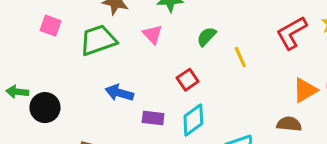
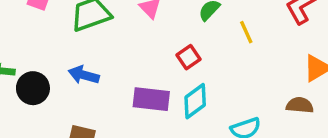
blue arrow: (119, 93) -> (84, 75), moved
purple rectangle: (153, 118) -> (151, 99), size x1.5

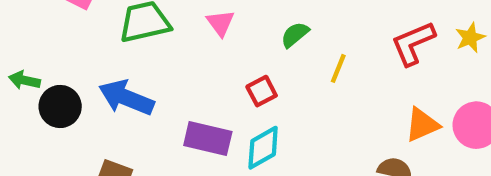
yellow line: (246, 32) -> (338, 68), turned 40
blue arrow: (84, 75) -> (126, 98), size x1.4

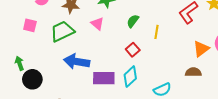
green arrow: (24, 80) -> (19, 63), moved, turned 72
red square: (262, 91) -> (133, 50), moved
blue arrow: (126, 98) -> (77, 62), moved

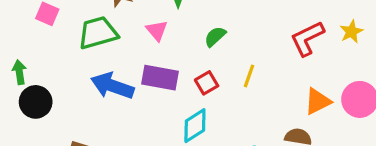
yellow line: (156, 32) -> (249, 76), moved
purple rectangle: (104, 78) -> (160, 78), moved

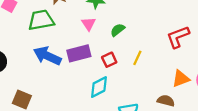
pink triangle: (157, 30) -> (89, 24), moved
purple rectangle: (160, 78) -> (79, 53), turned -30

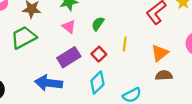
blue arrow: (47, 56) -> (48, 83), moved
orange triangle: (181, 79) -> (160, 53), moved

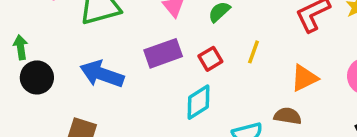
brown semicircle: (164, 75) -> (288, 116), moved
blue arrow: (48, 83) -> (102, 74), moved

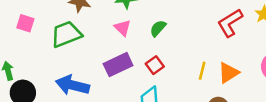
yellow line: (254, 52) -> (202, 71), moved

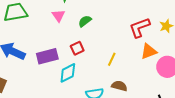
purple rectangle: (118, 65) -> (47, 56), moved
orange triangle: (228, 73) -> (149, 51), moved

